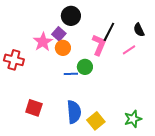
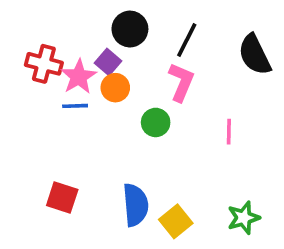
black semicircle: (139, 30) -> (255, 55), size x1.6
black line: (109, 32) -> (187, 40), moved
pink line: (129, 50) -> (229, 132), moved, turned -56
red cross: (14, 60) -> (44, 64), moved
blue line: (71, 74) -> (75, 106), moved

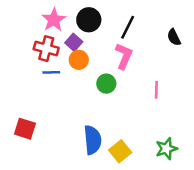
black semicircle: (255, 55) -> (174, 37), size x0.6
red cross: (44, 64) -> (46, 49), moved
pink star: (79, 77) -> (54, 20), moved
red square: (62, 198) -> (25, 129), moved

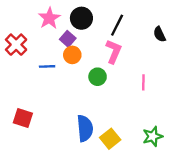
red cross: (46, 49) -> (16, 45), moved, turned 30

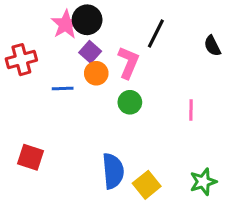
black circle: (81, 18) -> (87, 20), moved
red cross: (16, 45) -> (21, 60), turned 30
pink L-shape: (114, 51) -> (128, 63), moved

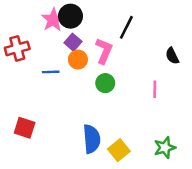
black semicircle: (212, 46) -> (172, 56), moved

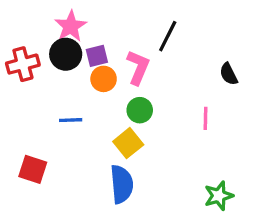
black circle: (70, 16) -> (66, 54), moved
purple square: (73, 42) -> (97, 56), turned 35
blue line: (51, 72) -> (71, 120), moved
yellow square: (119, 150) -> (128, 143), moved

